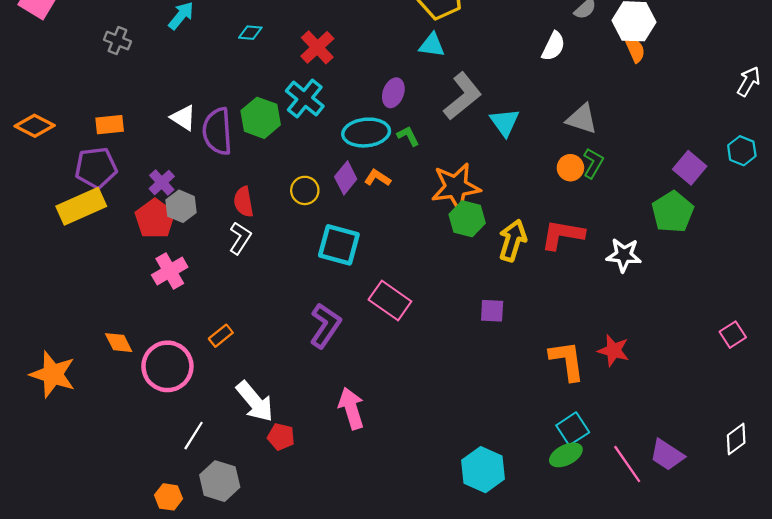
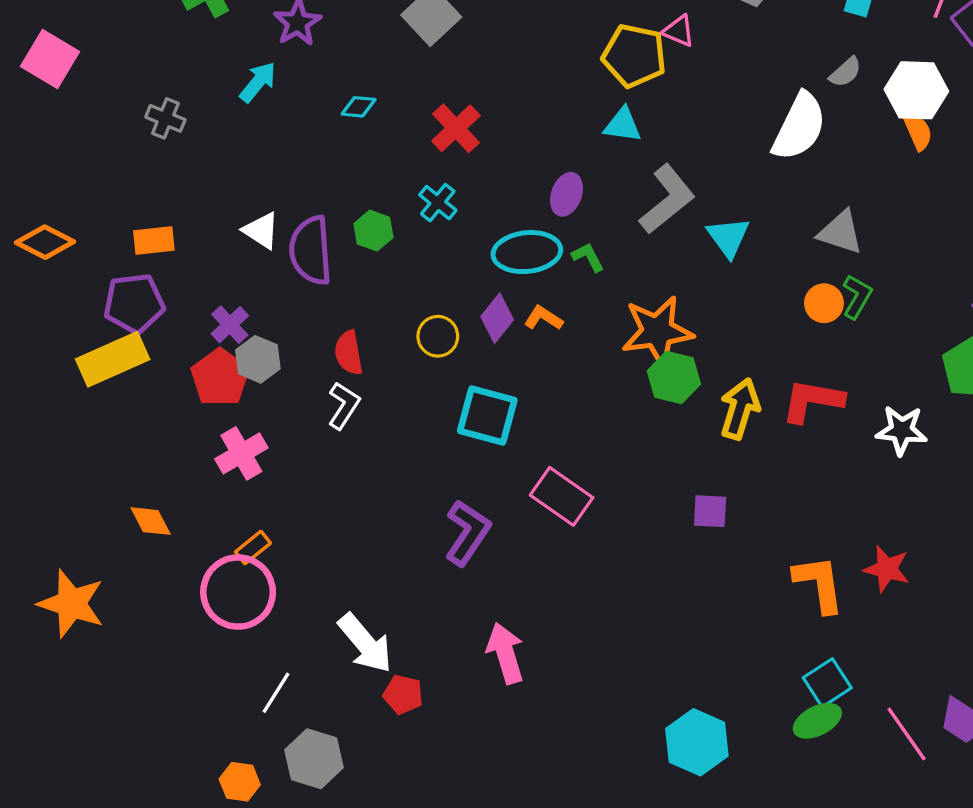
white semicircle: (553, 46) -> (799, 127), size x1.6
cyan cross: (305, 98) -> (438, 203), size x0.7
green hexagon: (261, 118) -> (373, 231), size x0.7
orange rectangle: (221, 336) -> (253, 547), moved
orange diamond: (119, 343) -> (151, 521), moved

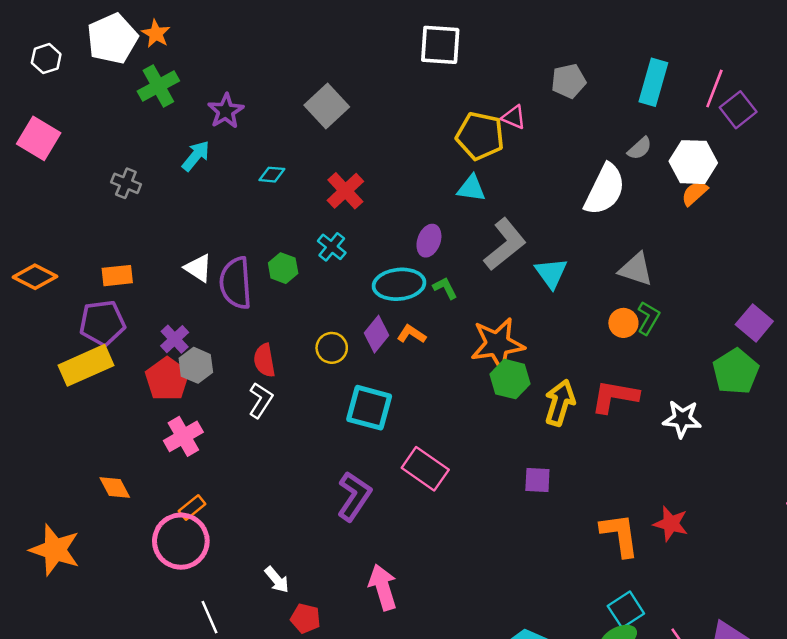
orange semicircle: (918, 132) -> (695, 193), turned -108
white arrow: (365, 643) -> (277, 580), size x0.6
white line: (276, 693) -> (210, 617), turned -56

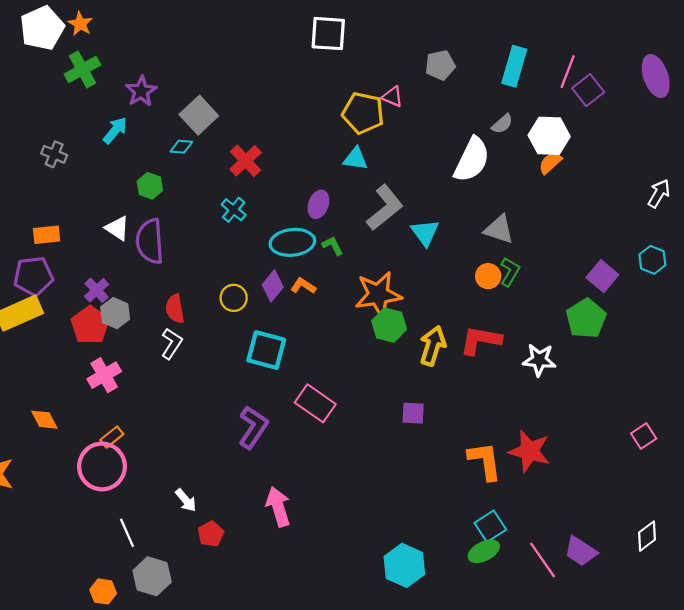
gray square: (327, 106) -> (199, 115), moved
green hexagon: (283, 268) -> (150, 186), moved
red star: (671, 524) -> (529, 451), size x1.4
red pentagon: (306, 618) -> (211, 534), turned 30

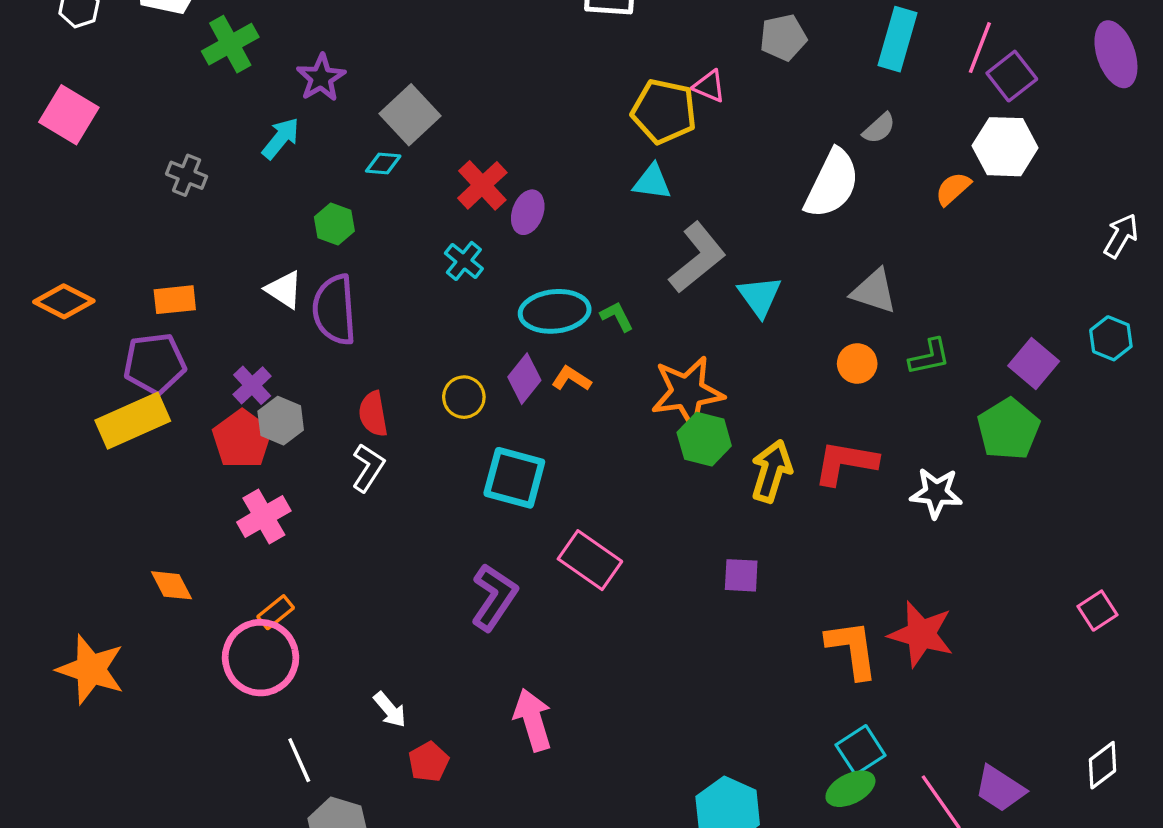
white hexagon: (549, 136) -> (1005, 147), moved
purple ellipse: (318, 204) -> (528, 212), moved
green L-shape: (510, 272) -> (929, 357), moved, turned 48

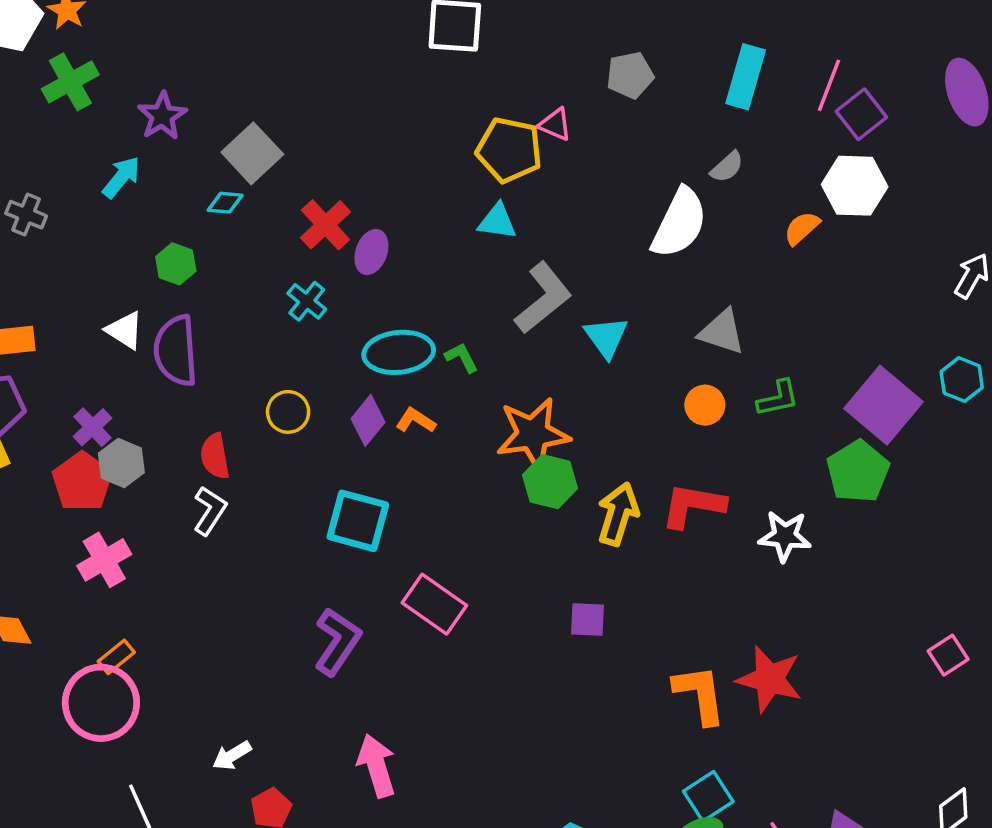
purple square: (1034, 363) -> (883, 405), size x1.5
yellow circle: (464, 397) -> (288, 412), moved
white arrow: (390, 710) -> (232, 756), turned 99

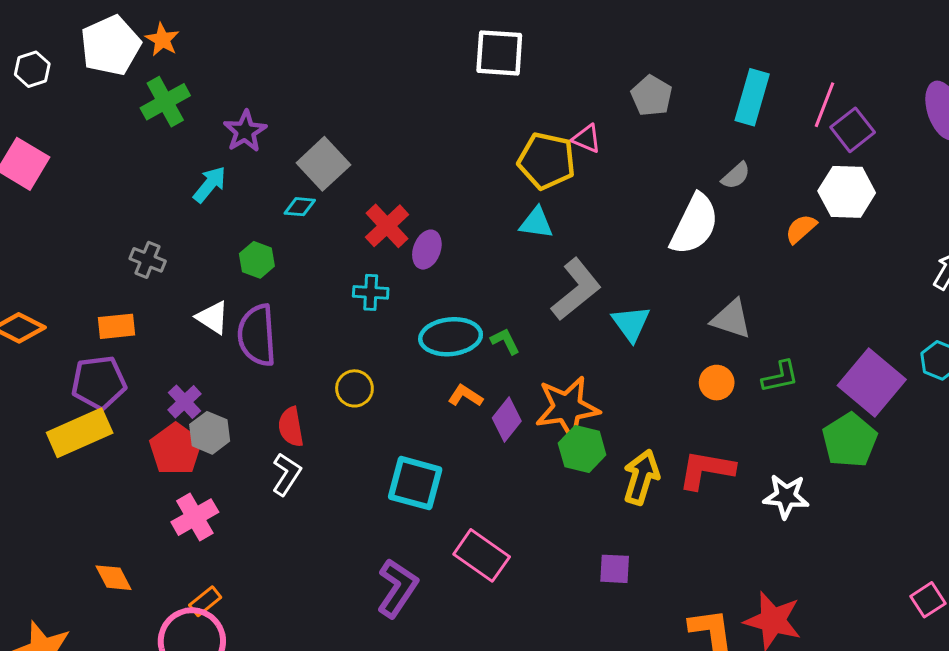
gray pentagon: (630, 75) -> (652, 96), turned -30
gray cross: (26, 215) -> (148, 260), moved
cyan cross: (307, 301) -> (371, 292), turned -36
purple diamond: (368, 420) -> (507, 419), moved

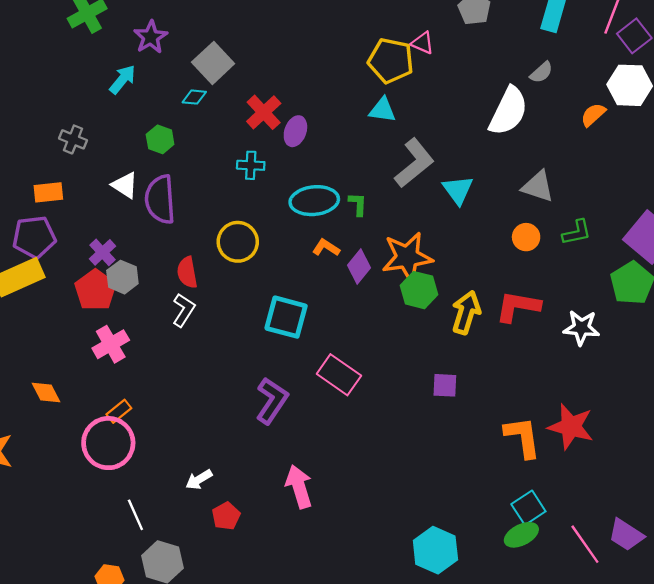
green L-shape: (505, 341) -> (358, 204), turned 30
yellow circle: (354, 388) -> (238, 242), size x1.4

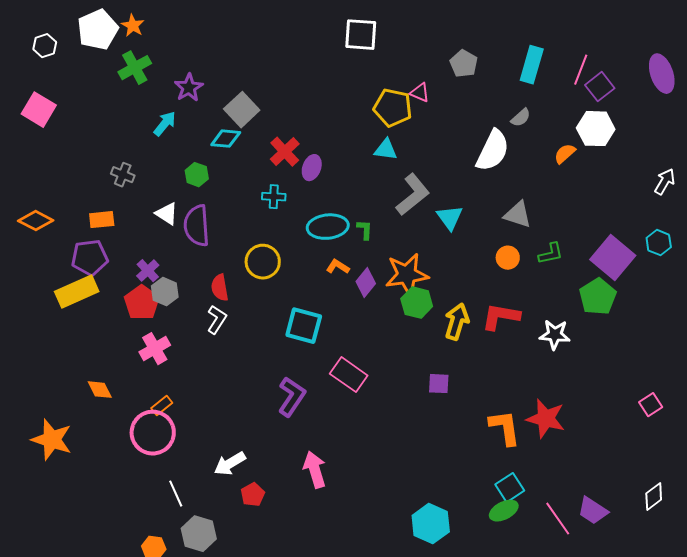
cyan diamond: (194, 97) -> (226, 139), size x1.4
white arrow: (199, 480) -> (230, 464), size x1.4

